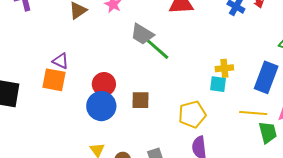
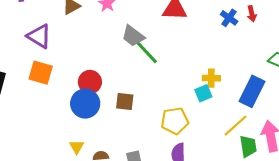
purple triangle: (60, 61) -> (39, 36), moved, size x1.5
cyan square: (218, 84) -> (203, 93), turned -36
yellow line: (253, 113) -> (236, 126), turned -52

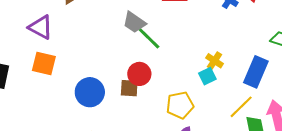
yellow cross: (211, 78) -> (215, 61), turned 36
red circle: (90, 82) -> (139, 74), moved

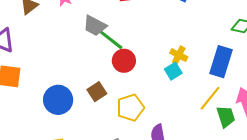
red circle: (139, 74) -> (124, 61), moved
brown square: (129, 88) -> (97, 92), turned -30
yellow pentagon: (180, 105) -> (130, 108), moved

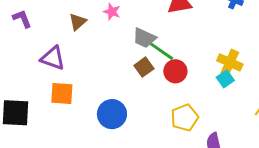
yellow cross: (179, 55) -> (230, 62), size x1.4
brown square: (97, 92) -> (144, 67), moved

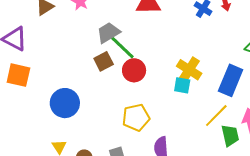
gray trapezoid: (144, 38) -> (108, 33), turned 115
cyan square: (225, 79) -> (182, 85), turned 36

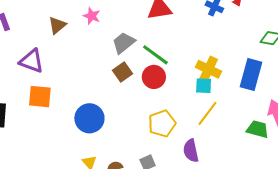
green line: (122, 48) -> (155, 55), moved
yellow line: (216, 116) -> (207, 113), moved
green trapezoid: (230, 135) -> (258, 129), turned -55

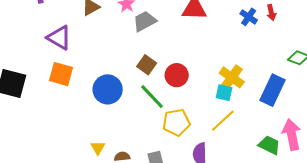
gray trapezoid: (124, 43) -> (145, 21), moved
green line: (155, 55) -> (152, 97), moved
brown square: (122, 72) -> (147, 65), turned -30
blue circle: (89, 118) -> (108, 89), moved

